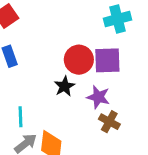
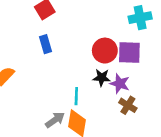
black star: (64, 86) -> (102, 78), moved, turned 30
cyan line: (20, 117) -> (76, 96), moved

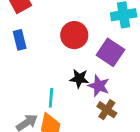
red circle: (105, 51) -> (74, 35), moved
purple square: (129, 53) -> (110, 52), turned 30

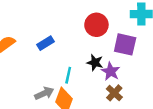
blue rectangle: (20, 40) -> (45, 43), moved, turned 63
purple square: (110, 52) -> (125, 44), turned -30

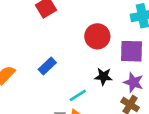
purple star: (111, 71) -> (133, 82), moved
cyan line: (68, 75) -> (78, 95), turned 56

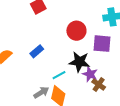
black star: (103, 77) -> (79, 62), size x1.5
purple star: (133, 82) -> (90, 74), moved

